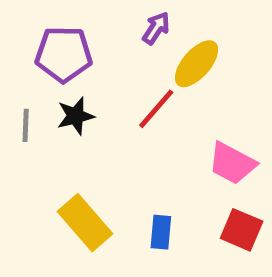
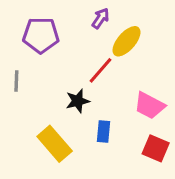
black star: (75, 116) -> (78, 101), moved
blue rectangle: (161, 232) -> (104, 132), moved

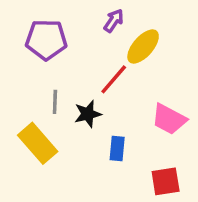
gray line: (16, 81) -> (55, 102), moved
yellow rectangle: (55, 144) -> (38, 143), moved
red square: (156, 148) -> (166, 181), moved, turned -32

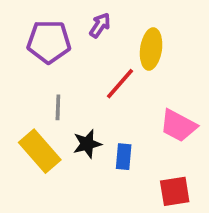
purple arrow: (114, 21) -> (100, 25), moved
yellow ellipse: (143, 47) -> (151, 49), turned -33
black star: (88, 114) -> (87, 144), moved

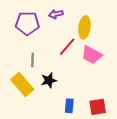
purple arrow: (100, 25) -> (56, 14), turned -136
pink trapezoid: (178, 126) -> (92, 55), moved
blue rectangle: (124, 157) -> (69, 106), moved

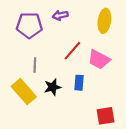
yellow ellipse: (84, 27) -> (104, 21), moved
blue rectangle: (69, 106) -> (79, 83), moved

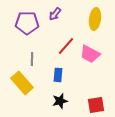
purple arrow: (60, 15) -> (55, 14), turned -40
blue rectangle: (79, 83) -> (58, 75), moved
black star: (53, 87) -> (60, 101), moved

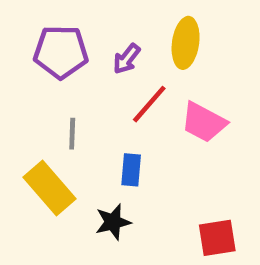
purple arrow: (55, 14) -> (127, 59), moved
yellow ellipse: (95, 19) -> (186, 43), moved
black star: (60, 101) -> (113, 222), moved

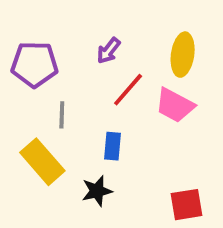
yellow ellipse: (186, 43) -> (183, 55), moved
purple pentagon: (61, 52) -> (35, 64), moved

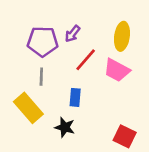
purple pentagon: (35, 64) -> (43, 42), moved
black star: (97, 191) -> (65, 127), turned 30
red square: (187, 205) -> (125, 136), turned 35

